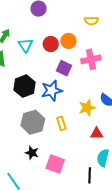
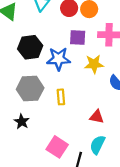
purple square: (64, 68) -> (78, 38), turned -35
yellow star: (87, 108) -> (94, 64), moved
pink square: (55, 164) -> (57, 147), moved

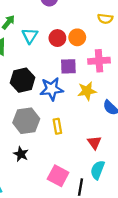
red triangle: (97, 117) -> (94, 143), turned 48

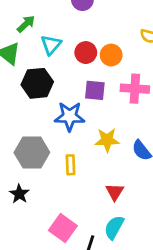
black hexagon: (23, 80) -> (37, 83), moved
yellow star: (87, 91) -> (107, 140), moved

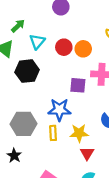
purple square: (95, 90) -> (78, 85), moved
blue star: (70, 116) -> (59, 110), moved
yellow star: (107, 140) -> (79, 133), moved

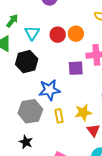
blue star: (59, 110) -> (49, 90), moved

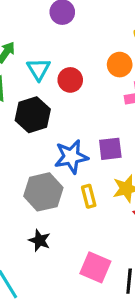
orange circle: (76, 34) -> (120, 65), moved
red circle: (58, 35) -> (70, 80), moved
purple square: (76, 68) -> (110, 149), moved

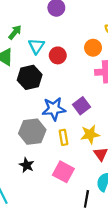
purple square: (110, 149) -> (81, 106), turned -35
pink square: (95, 267) -> (63, 172), moved

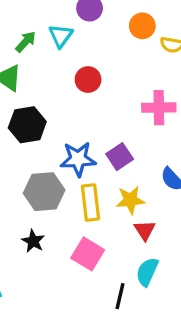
cyan triangle: (36, 46) -> (61, 36), moved
orange circle: (93, 48) -> (142, 26), moved
black hexagon: (30, 77) -> (27, 125), moved
yellow rectangle: (64, 137) -> (90, 202), size x1.5

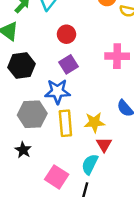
purple square: (120, 157) -> (69, 64), moved
pink square: (88, 254) -> (57, 177), moved
cyan semicircle: (147, 272) -> (90, 164), moved

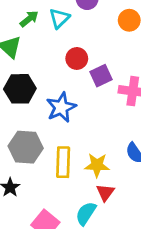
purple square: (69, 64) -> (101, 76), moved
blue star: (57, 92) -> (61, 107), moved, turned -30

